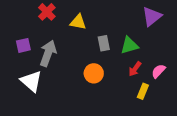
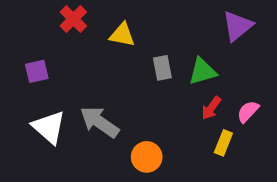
gray arrow: (48, 53) -> (100, 122), moved, turned -75
orange circle: (94, 73) -> (147, 157), moved

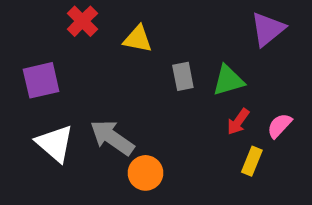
purple square: (37, 71) -> (41, 80), size x1.4
orange circle: (147, 157) -> (145, 173), moved

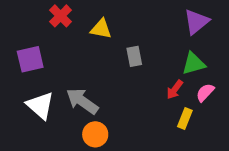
green triangle: (228, 80) -> (193, 64), moved
orange circle: (145, 173) -> (95, 134), moved

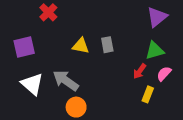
yellow triangle: (101, 29) -> (81, 46), moved

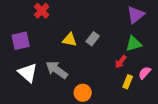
gray rectangle: (107, 45) -> (93, 39), turned 48
pink semicircle: (164, 74) -> (145, 73), moved
orange circle: (76, 107) -> (83, 93), moved

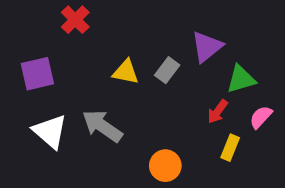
purple triangle: (136, 15) -> (207, 47), moved
pink semicircle: (145, 73) -> (261, 117), moved
orange circle: (83, 93) -> (165, 166), moved

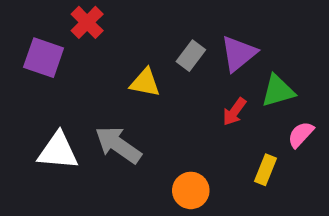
gray rectangle: (167, 70) -> (191, 56), moved
purple square: (37, 74) -> (44, 58), moved, turned 32
red arrow: (218, 112) -> (234, 112), moved
white triangle: (50, 131) -> (58, 151), turned -36

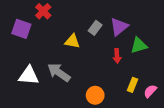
red arrow: (234, 112) -> (117, 56), turned -40
pink semicircle: (301, 134) -> (150, 91), moved

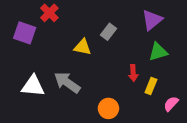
purple triangle: (119, 27) -> (152, 20), moved
red arrow: (117, 56) -> (133, 73), moved
yellow rectangle: (133, 85) -> (151, 86), moved

